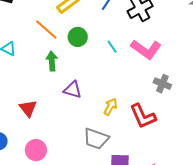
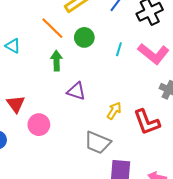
cyan line: (112, 47) -> (119, 49), turned 48
red triangle: (28, 108) -> (16, 104), moved
pink circle: (36, 150) -> (39, 125), moved

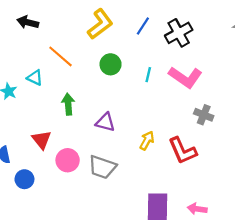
orange line: (52, 28) -> (61, 56), moved
green arrow: (56, 61) -> (68, 104), moved
gray trapezoid: (98, 143) -> (102, 167), moved

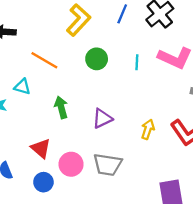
purple triangle: (105, 122) -> (102, 119), turned -30
blue circle: (24, 179) -> (43, 182), moved

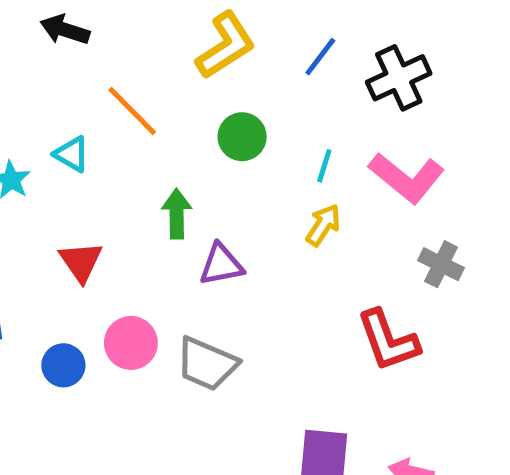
green arrow: (61, 107) -> (177, 214), moved
yellow arrow: (148, 129) -> (323, 225), moved
red triangle: (41, 148) -> (81, 262), moved

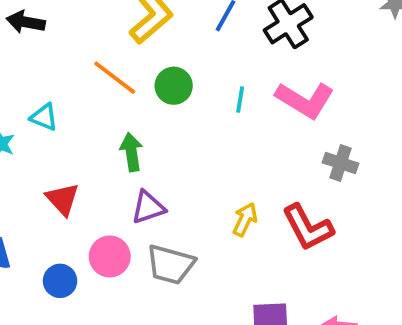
orange line: (132, 111) -> (115, 78), moved
yellow arrow: (323, 225) -> (245, 219), moved
purple triangle: (221, 265) -> (148, 207), moved

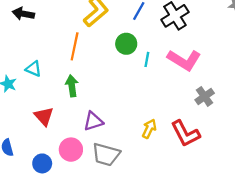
orange line: (115, 78) -> (75, 46), turned 64
green circle: (174, 86) -> (126, 44), moved
green arrow: (131, 152) -> (72, 86), moved
gray cross: (341, 163) -> (205, 96), turned 36

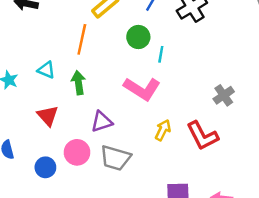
pink L-shape: (184, 60) -> (142, 89), moved
cyan triangle: (34, 69) -> (46, 70), moved

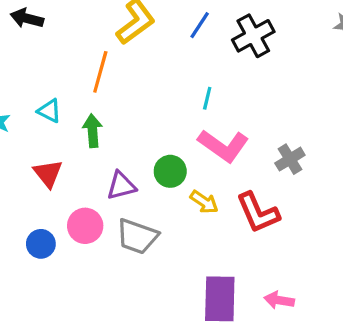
green circle: (138, 37) -> (170, 171), moved
pink L-shape: (142, 89) -> (223, 146), moved
yellow arrow: (163, 130) -> (204, 202), turned 95

